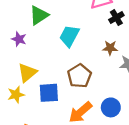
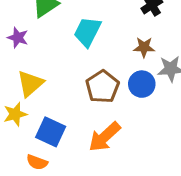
blue square: (49, 93) -> (51, 132), moved, turned 30
blue circle: (111, 107) -> (142, 84), moved

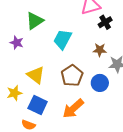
yellow triangle: (30, 84) -> (36, 75), moved, turned -42
blue circle: (142, 84) -> (100, 83), moved

